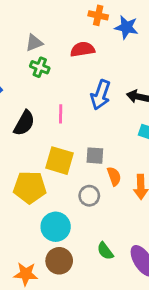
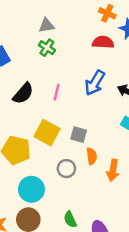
red semicircle: (83, 49) -> (103, 42), moved

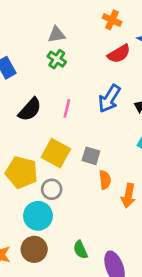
orange cross: (107, 13) -> (112, 20), moved
red semicircle: (103, 42) -> (119, 54), turned 145
gray circle: (66, 169) -> (52, 189), moved

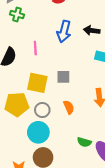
orange semicircle: (105, 180) -> (69, 107), moved
green semicircle: (80, 250) -> (84, 142), moved, turned -32

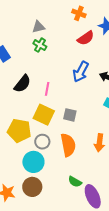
pink line: (35, 48) -> (47, 89), moved
orange semicircle: (69, 107) -> (68, 145), size x1.6

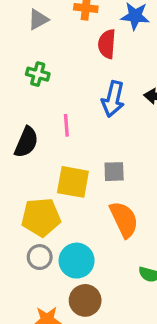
gray triangle: (39, 27) -> (38, 19), moved
red semicircle: (86, 38) -> (107, 44), turned 144
pink line: (47, 89) -> (66, 125), moved
gray circle: (42, 142) -> (40, 257), moved

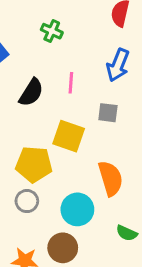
gray square: (114, 172) -> (108, 113), moved
cyan circle: (77, 261) -> (77, 209), moved

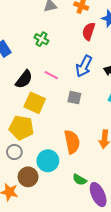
pink line: (71, 83) -> (51, 75), turned -72
yellow square: (69, 136) -> (35, 103), moved
brown circle: (63, 248) -> (28, 177), moved

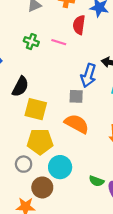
blue arrow: (84, 66) -> (88, 75), moved
pink line: (51, 75) -> (59, 42), moved
yellow pentagon: (21, 128) -> (40, 142), moved
orange semicircle: (72, 142) -> (77, 124), moved, turned -40

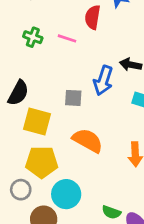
gray square: (76, 96) -> (73, 98), moved

